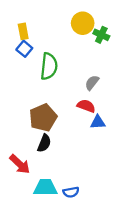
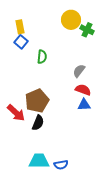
green semicircle: (49, 66) -> (42, 57), size x0.6
red semicircle: (86, 106) -> (83, 90), moved
red arrow: (20, 164) -> (16, 113), moved

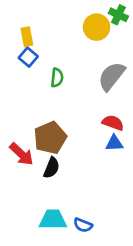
green cross: (87, 30) -> (118, 15), moved
gray semicircle: (79, 71) -> (112, 76), moved, size x1.6
blue semicircle: (61, 165) -> (83, 225), turned 32

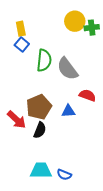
green cross: (118, 15) -> (92, 28), moved, turned -32
gray semicircle: (112, 76) -> (67, 69), moved, turned -75
green semicircle: (57, 78) -> (44, 60), size x1.5
blue triangle: (114, 143) -> (68, 111), moved

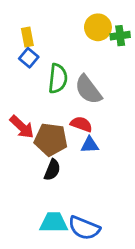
red semicircle: (87, 95) -> (81, 124), moved
brown pentagon: (39, 107) -> (51, 139), turned 30
red arrow: (17, 120) -> (22, 127), moved
blue semicircle: (64, 175) -> (84, 228), size x1.6

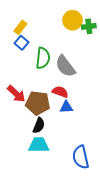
yellow rectangle: (27, 37) -> (20, 27), turned 48
cyan trapezoid: (54, 222) -> (39, 145), moved
blue semicircle: (84, 228) -> (81, 157), moved, turned 55

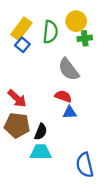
green cross: (89, 26) -> (85, 38), moved
yellow rectangle: (20, 27) -> (21, 29), size x1.5
green semicircle: (43, 58) -> (50, 32), moved
brown pentagon: (38, 103) -> (17, 125), moved

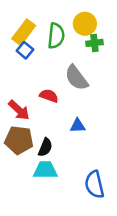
red semicircle: (63, 96) -> (49, 96), moved

